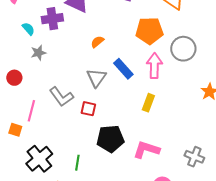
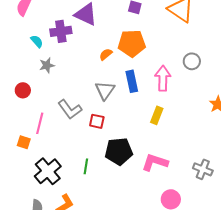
orange pentagon: (149, 31) -> (132, 43), moved
gray circle: (183, 49) -> (192, 61), size x0.7
blue rectangle: (123, 69) -> (132, 81), turned 30
green line: (77, 163) -> (86, 166), moved

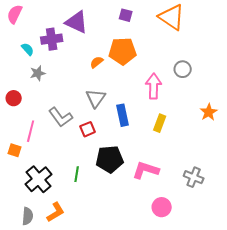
blue rectangle: (132, 81) -> (123, 115), moved
yellow rectangle: (157, 115) -> (160, 123), moved
red square: (97, 121) -> (88, 129), turned -35

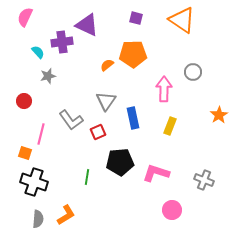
black cross: (39, 179) -> (34, 182), moved, turned -32

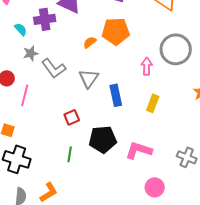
gray circle: (193, 72) -> (176, 49), size x1.8
pink arrow: (164, 89) -> (147, 66), size x0.7
gray L-shape: (71, 120) -> (54, 68), moved
red square: (98, 132) -> (72, 117), moved
pink line: (41, 134) -> (25, 95), moved

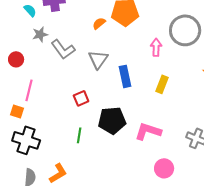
pink line: (25, 95) -> (29, 90), moved

